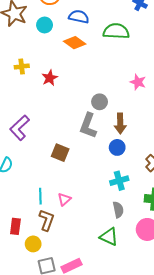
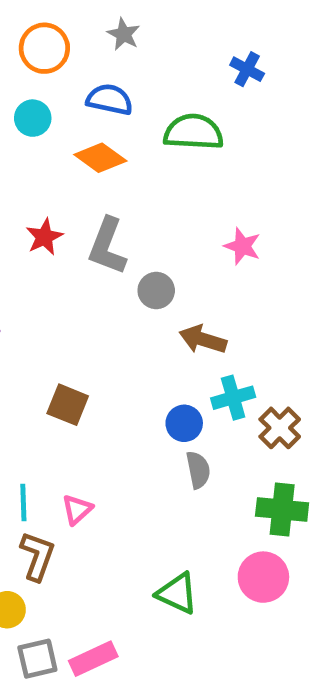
brown arrow: (120, 124) -> (203, 339), turned 108
gray L-shape: (88, 126) -> (107, 246), moved
blue circle: (117, 147) -> (184, 423), moved
cyan cross: (119, 181) -> (233, 398), moved
gray semicircle: (118, 210) -> (198, 470), moved

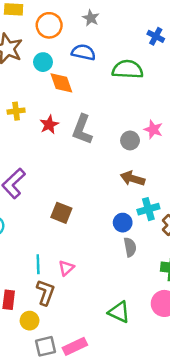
orange diamond: (100, 158) -> (61, 83), moved, turned 35
gray circle: (156, 290) -> (130, 140), moved

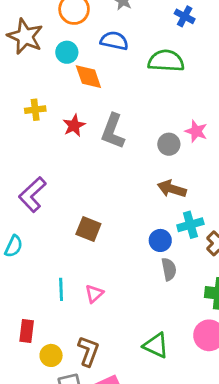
blue cross: (156, 36) -> (185, 16), moved
brown L-shape: (45, 292) -> (88, 351), moved

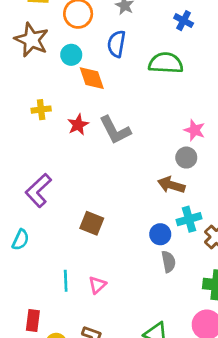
blue semicircle: (114, 41) -> (116, 44), turned -92
gray L-shape: (113, 131) -> (115, 130), turned -48
gray circle: (169, 144) -> (186, 158), moved

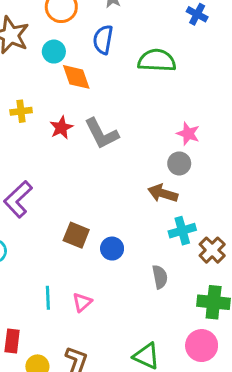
blue cross: (184, 21) -> (197, 14), moved
blue circle: (160, 234) -> (112, 249), moved

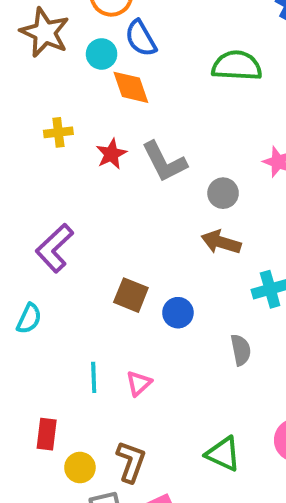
blue semicircle: (103, 40) -> (141, 38), moved, turned -40
gray circle: (179, 163) -> (223, 193), moved
brown arrow: (163, 193) -> (221, 242), moved

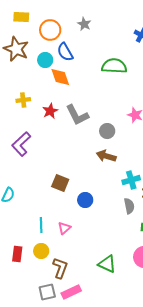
purple L-shape: (54, 248) -> (21, 144), moved
blue circle: (178, 313) -> (85, 200), moved
gray semicircle: (241, 350) -> (129, 206), moved
yellow circle: (80, 468) -> (41, 251), moved

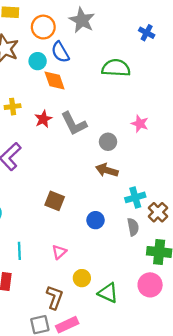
gray star: (84, 24) -> (82, 20), size x1.6
blue circle: (85, 200) -> (96, 220), moved
cyan line: (41, 225) -> (19, 251), moved
yellow circle: (41, 251) -> (82, 278), moved

